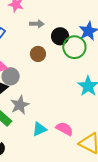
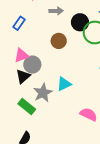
cyan triangle: (39, 129) -> (64, 84), moved

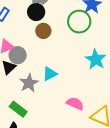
black circle: (80, 22) -> (36, 12), moved
green rectangle: (27, 106) -> (18, 109), moved

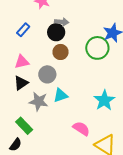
gray circle: (18, 55) -> (47, 74), moved
cyan star: (96, 59) -> (104, 100), moved
gray star: (29, 83) -> (39, 101), turned 30

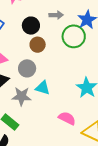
gray arrow: (62, 22) -> (56, 15), moved
cyan triangle: (61, 95) -> (43, 88), turned 42

